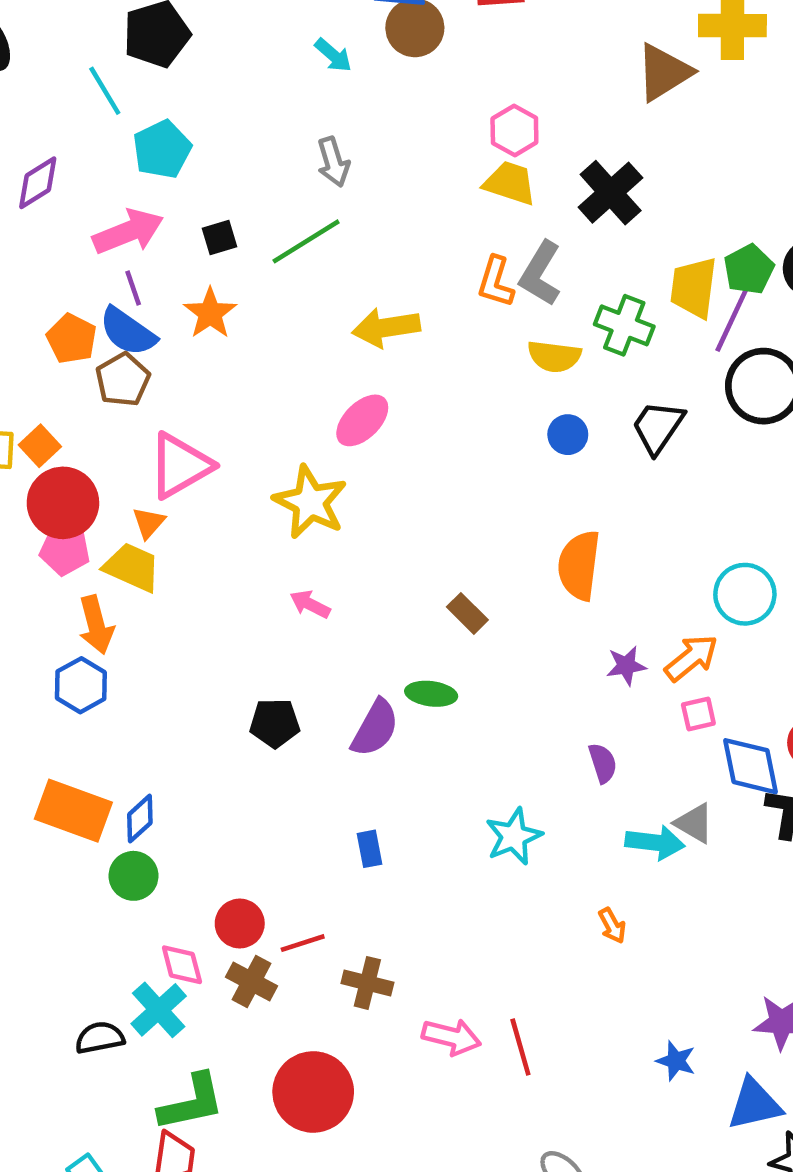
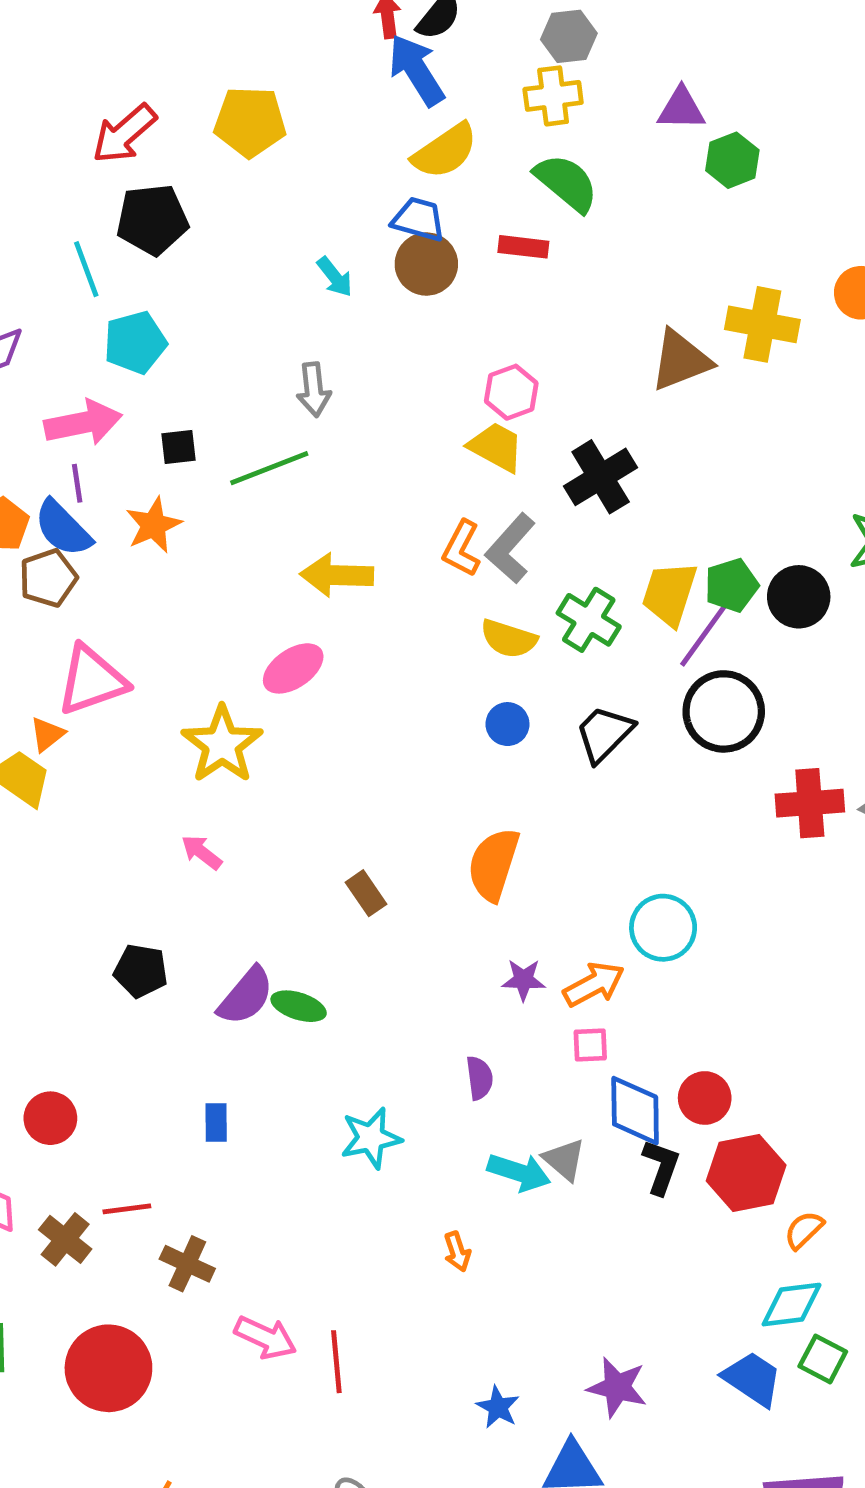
green ellipse: (431, 694) -> (299, 1006), moved
red circle: (240, 923) -> (50, 1118), moved

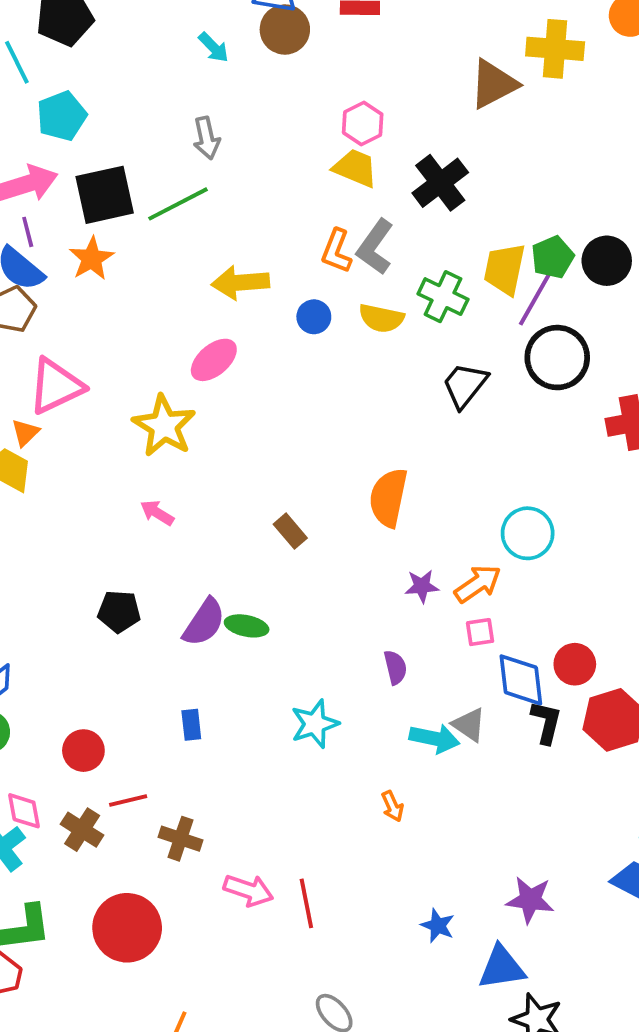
black square: (178, 447) -> (105, 195), size x2.0
blue circle: (507, 724) -> (314, 317), moved
red circle: (50, 1118) -> (83, 751), moved

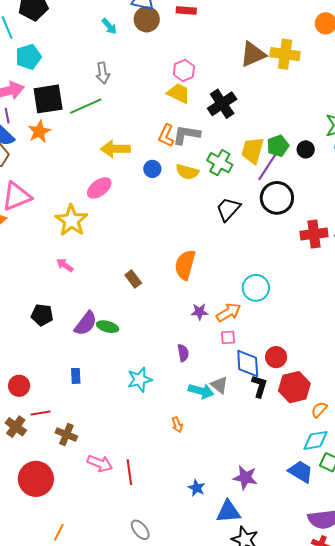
yellow cross: (555, 49) -> (285, 54), moved
gray L-shape: (375, 247) -> (186, 135), turned 60
black circle: (607, 261) -> (306, 149), size x0.7

